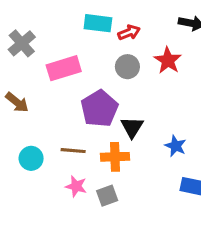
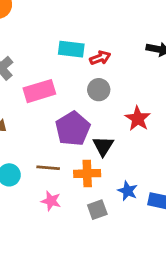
red star: (168, 60) -> (138, 119), moved
blue star: (176, 146) -> (128, 191), moved
gray square: (107, 196) -> (97, 210), moved

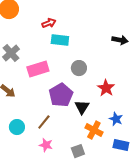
red arrow: (100, 58) -> (49, 23), moved
brown line: (48, 168) -> (44, 122), turned -56
orange cross: (87, 173) -> (94, 130), moved, turned 30
blue star: (128, 191) -> (116, 119), moved

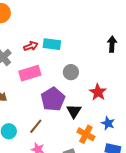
red arrow: (49, 23) -> (31, 46), moved
black arrow: (120, 40) -> (112, 44), turned -98

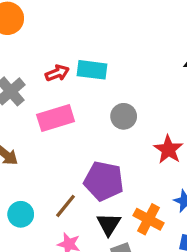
purple pentagon: (53, 99) -> (104, 181), moved, turned -30
black triangle: (74, 111) -> (109, 224), moved

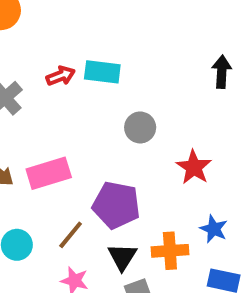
pink rectangle: (56, 118) -> (49, 173), moved
orange cross: (149, 219) -> (170, 251), turned -32

